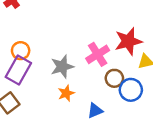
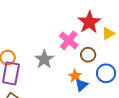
blue circle: (131, 90) -> (106, 73), moved
orange star: (66, 93) -> (75, 76), moved

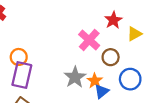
red star: (89, 22) -> (113, 20), size x0.7
gray star: (44, 59) -> (75, 77), moved

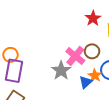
pink cross: (89, 40) -> (75, 56), moved
orange star: (95, 81) -> (95, 76), moved

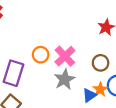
orange circle: (10, 55) -> (41, 55), moved
pink cross: (75, 56) -> (65, 56), moved

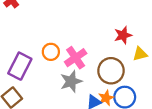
brown circle: (101, 63) -> (111, 71), size x1.5

